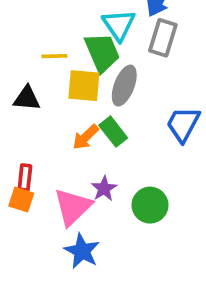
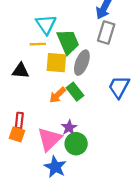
cyan triangle: (119, 25) -> (46, 24), moved
green circle: (150, 205) -> (76, 144), moved

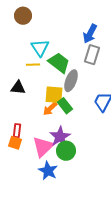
green trapezoid: (68, 42) -> (59, 63), turned -30
yellow square: (56, 63) -> (54, 95), moved
purple star: (69, 128) -> (60, 137), size x1.5

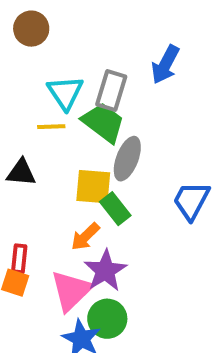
gray rectangle: (92, 55) -> (111, 91), moved
orange arrow: (50, 109) -> (85, 237), moved
green circle: (66, 151) -> (107, 319), moved

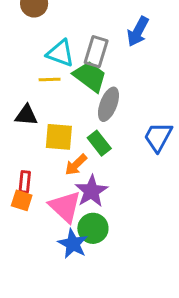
cyan triangle: (65, 93) -> (60, 53), turned -36
yellow square: (93, 187) -> (59, 137), moved
pink triangle: (71, 291) -> (65, 207), turned -33

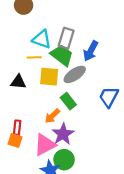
blue arrow: (138, 31) -> (91, 51), moved
gray ellipse: (108, 104) -> (75, 74), turned 35
yellow square: (59, 137) -> (49, 77), moved
pink triangle: (65, 207) -> (45, 145), turned 50

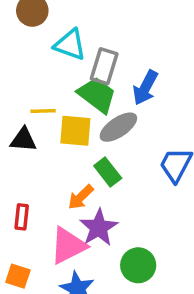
cyan triangle: (42, 39) -> (70, 45), moved
yellow line: (34, 57) -> (43, 111), moved
orange square: (15, 140) -> (18, 276), moved
green circle: (64, 160) -> (138, 265), moved

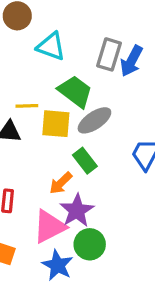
gray rectangle: (104, 66) -> (109, 54), moved
blue arrow: (145, 88) -> (132, 61), moved
green circle: (138, 265) -> (90, 244), moved

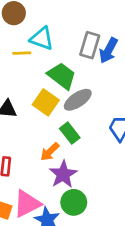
yellow line: (27, 106) -> (22, 53), moved
yellow square: (56, 124) -> (46, 102), turned 30
pink triangle: (49, 227) -> (27, 204), moved

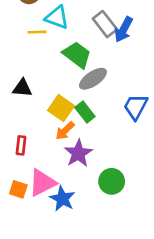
gray rectangle: (90, 45) -> (105, 24), turned -55
yellow square: (46, 102) -> (61, 108), moved
green circle: (74, 202) -> (112, 181), moved

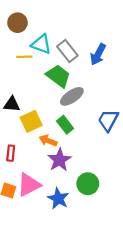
gray rectangle: (105, 24) -> (67, 51), moved
yellow square: (61, 108) -> (31, 121), moved, turned 30
orange arrow: (65, 131) -> (48, 141), turned 66
blue star: (62, 199) -> (58, 198), moved

